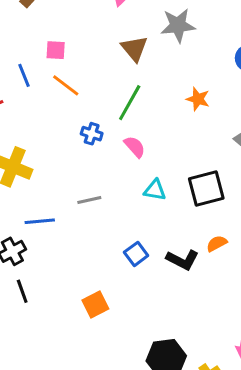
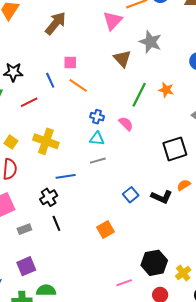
gray star: (178, 25) -> (150, 42), turned 30
green line: (130, 103) -> (139, 95), moved
cyan triangle: (155, 190) -> (97, 139), moved

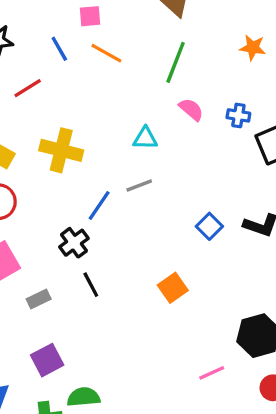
green line: (139, 95) -> (176, 62), moved
blue cross: (97, 117) -> (238, 115), moved
gray line: (98, 161) -> (139, 185), moved
blue line: (66, 176) -> (99, 206), turned -42

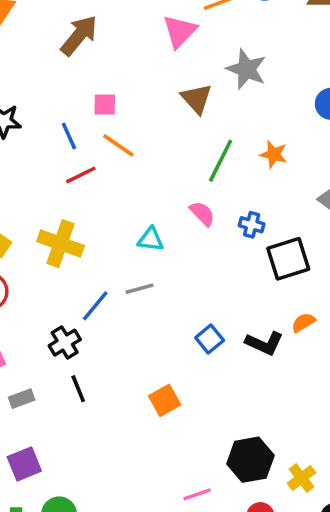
green line: (176, 62) -> (221, 161), moved
red line: (28, 88) -> (81, 175), moved

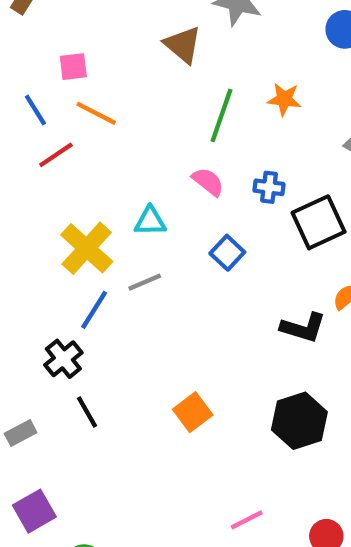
yellow cross: (61, 244) -> (87, 248), moved, turned 30
blue square: (210, 339) -> (227, 253), moved
black hexagon: (250, 460) -> (299, 421), moved

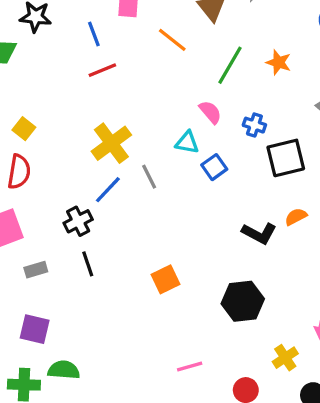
orange line: (96, 113) -> (172, 40), moved
cyan triangle: (150, 221) -> (187, 142), moved
gray line: (145, 282) -> (149, 177), turned 75
purple square: (34, 511) -> (35, 329), turned 32

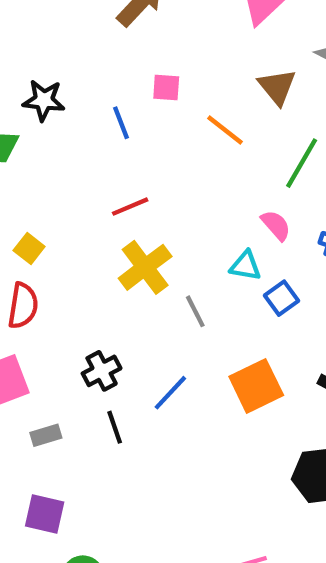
red line: (102, 70) -> (130, 207), moved
blue line: (108, 190) -> (170, 393), moved
orange square: (166, 279) -> (256, 386), moved, size x1.4

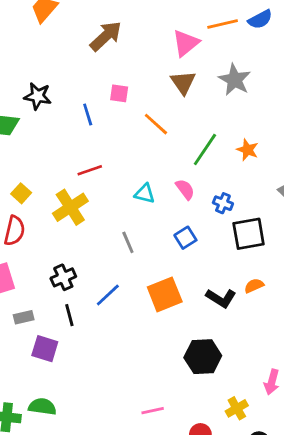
brown triangle: (277, 87) -> (183, 82), moved
cyan triangle: (245, 266) -> (145, 194), moved
yellow cross: (145, 267) -> (70, 207), moved
purple square: (45, 514) -> (45, 349), moved

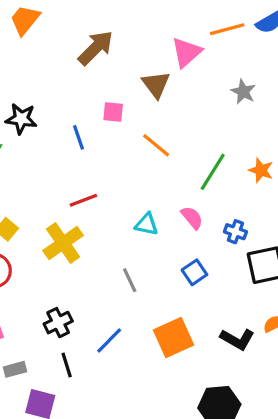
gray star: (235, 80) -> (243, 92), size x0.7
brown triangle: (183, 82) -> (156, 84), moved

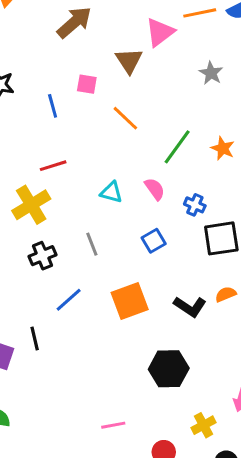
black cross: (58, 323) -> (42, 256), moved
black line: (67, 365) -> (35, 338), moved

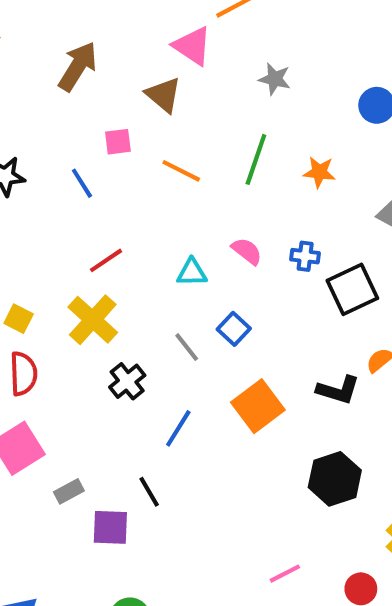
pink triangle: (160, 32) -> (192, 46), turned -32
green line: (177, 147) -> (256, 159), moved
blue square: (154, 241) -> (234, 329), moved

